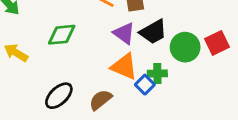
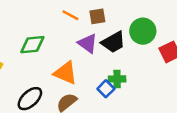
green circle: (185, 47) -> (143, 31), moved
orange triangle: (124, 67) -> (65, 73), moved

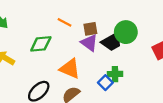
orange line: (70, 15) -> (65, 22), moved
brown square: (97, 16) -> (90, 29), moved
green circle: (143, 31) -> (126, 32), moved

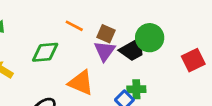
brown square: (90, 29) -> (106, 34), turned 32
purple triangle: (89, 43) -> (105, 51), turned 30

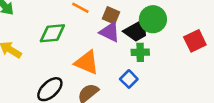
purple triangle: (105, 51) -> (110, 32), turned -40
green cross: (136, 89) -> (140, 52), moved

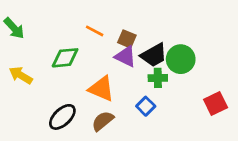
green circle: (153, 19) -> (181, 59), moved
red square: (195, 41) -> (216, 103), moved

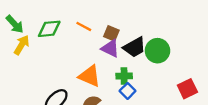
green diamond: (65, 58) -> (49, 29), moved
yellow arrow: (21, 75) -> (22, 45), moved, turned 90
green cross: (158, 78) -> (124, 76), moved

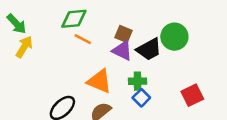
orange line: (84, 26) -> (83, 39), moved
green diamond: (49, 29) -> (74, 19), moved
green circle: (157, 51) -> (174, 37), moved
red square: (187, 89) -> (192, 95), moved

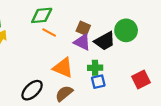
blue square: (141, 98) -> (98, 82), turned 32

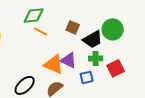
purple triangle: (82, 42) -> (69, 60), moved
green cross: (95, 68) -> (96, 58), moved
red square: (141, 80) -> (116, 68), moved

